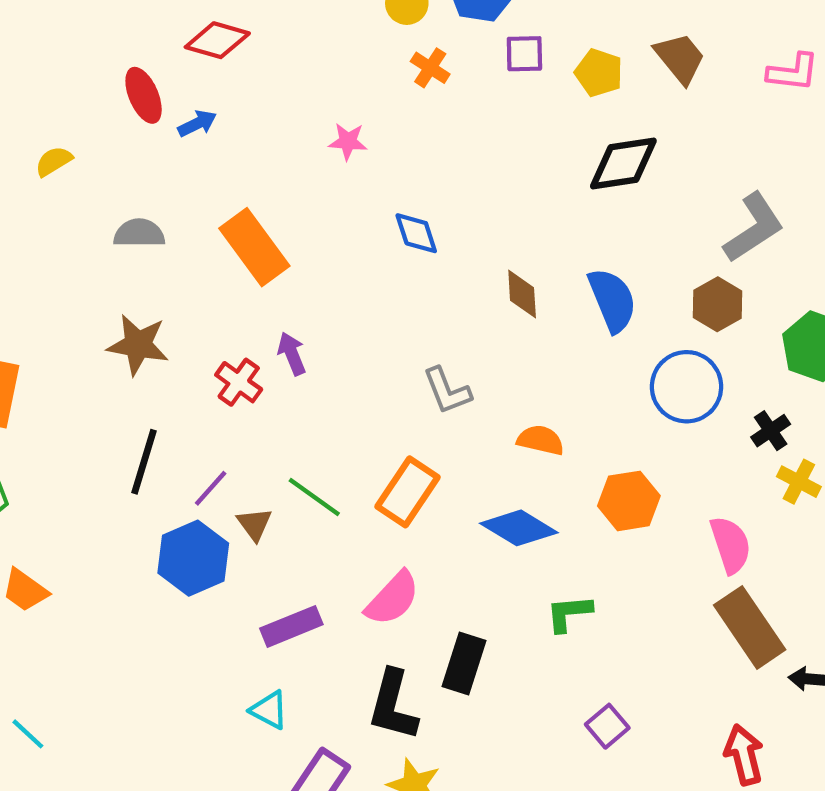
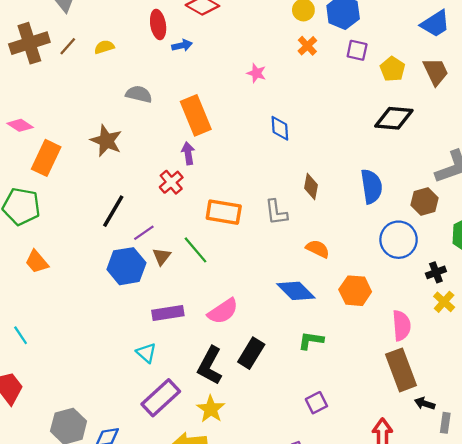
brown diamond: (522, 294) -> (311, 186), moved
brown star: (138, 345) -> (106, 141), moved
purple arrow: (292, 354) -> (188, 153), moved
orange rectangle: (407, 492) -> (224, 212), moved, turned 52

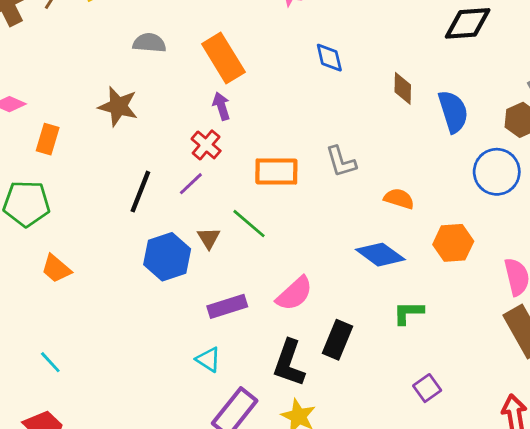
orange rectangle: (46, 158) -> (48, 139), size x0.7
brown diamond: (311, 186) -> (403, 88), moved
purple line: (144, 233) -> (191, 184), moved

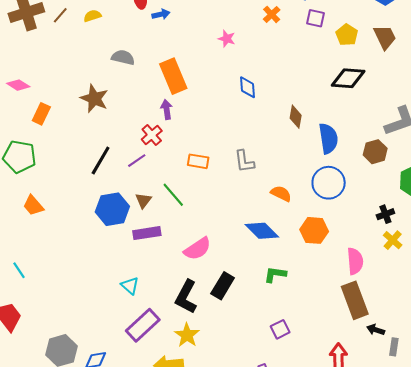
orange rectangle: (276, 172) -> (198, 161), size x0.7
blue circle: (497, 172) -> (329, 183), moved
purple rectangle: (227, 306) -> (147, 233), moved

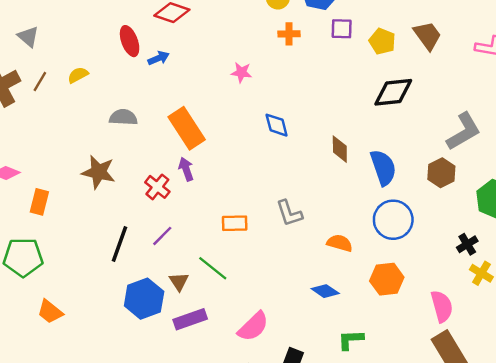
orange cross: (272, 14) -> (289, 34), turned -36
red cross: (152, 135) -> (157, 187), moved
blue diamond: (262, 231) -> (325, 291), size x0.7

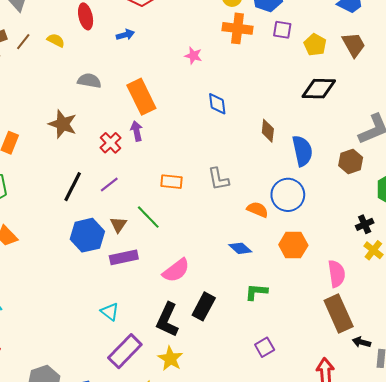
orange cross: (289, 34) -> (238, 28), size x1.6
red ellipse: (130, 41) -> (86, 16), moved
yellow semicircle: (78, 75) -> (56, 40), turned 48
blue circle: (393, 220) -> (288, 195), moved

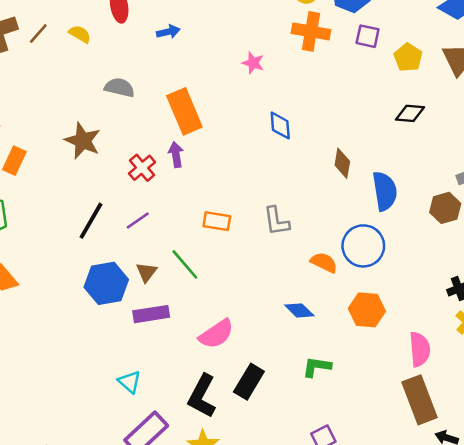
black diamond: (319, 89) -> (410, 113), size x0.7

